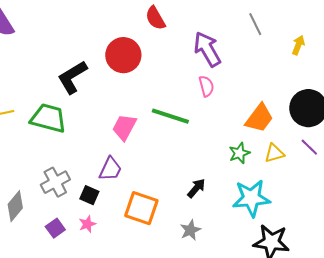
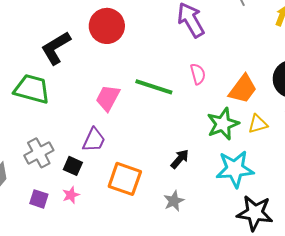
pink semicircle: (206, 86) -> (198, 74), moved
green star: (239, 153) -> (223, 124), size x1.5
purple square: (55, 228) -> (39, 199), turned -36

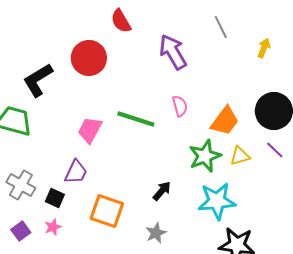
gray cross: (39, 153) -> (21, 185), turned -32
purple square: (39, 199) -> (21, 231), turned 36

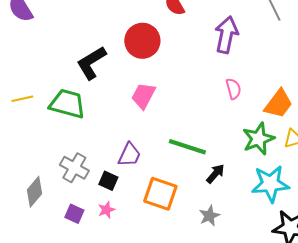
purple arrow: (173, 52) -> (226, 35), turned 42
green line: (136, 119) -> (187, 147), moved
pink trapezoid: (90, 130) -> (143, 96), moved
purple square: (21, 231) -> (74, 214), turned -30

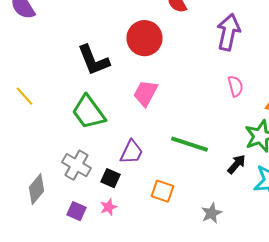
black L-shape: (91, 63) -> (94, 60), turned -81
yellow line: (22, 99) -> (24, 96), turned 60
green trapezoid: (67, 104) -> (88, 112), moved, turned -141
black arrow: (215, 174) -> (236, 164), moved
orange square: (160, 194) -> (162, 191), size x0.7

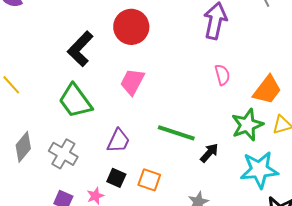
black L-shape: (94, 60) -> (80, 49), turned 66
black arrow: (236, 164) -> (209, 153), moved
black square: (110, 178) -> (116, 178), moved
gray diamond: (36, 189) -> (23, 147), moved

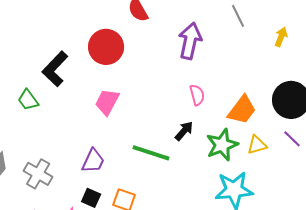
green trapezoid: (75, 101) -> (28, 100), moved, size x0.6
black arrow: (209, 153) -> (184, 131), moved

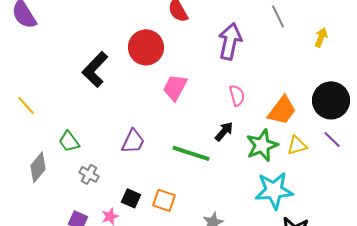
green trapezoid: (28, 100) -> (69, 141), moved
pink trapezoid: (107, 102) -> (175, 87), moved
purple trapezoid: (93, 161) -> (133, 141), moved
gray cross: (38, 174) -> (89, 174), moved, size x0.7

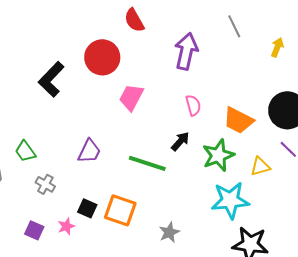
orange trapezoid: (282, 110) -> (238, 120), turned 80
yellow triangle: (297, 145) -> (260, 166), moved
orange square: (164, 200) -> (120, 210), size x1.4

